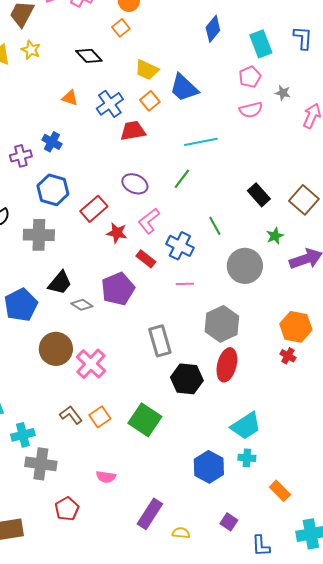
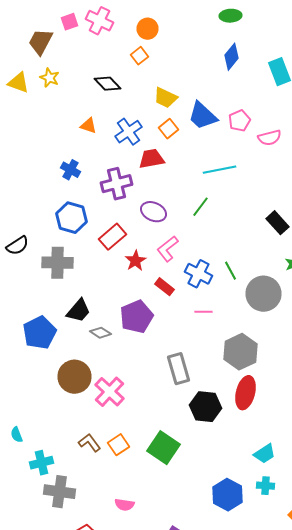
pink pentagon: (250, 77) -> (240, 121), moved
purple cross: (21, 156) -> (116, 184), moved, size x1.4
green line: (215, 226) -> (230, 271), moved
red star: (117, 233) -> (136, 261), turned 30
cyan trapezoid: (246, 426) -> (264, 454), size x0.7

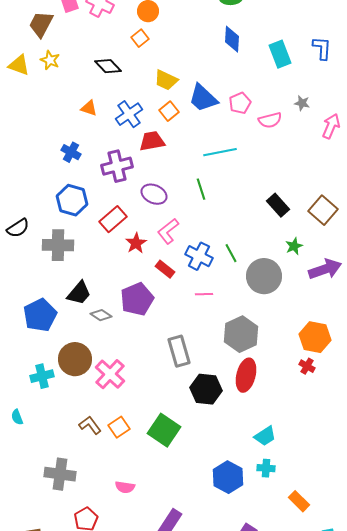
blue diamond: (232, 57) -> (232, 39), turned -36
green line: (200, 207) -> (201, 189), turned -55
cyan cross: (42, 463) -> (42, 376), moved

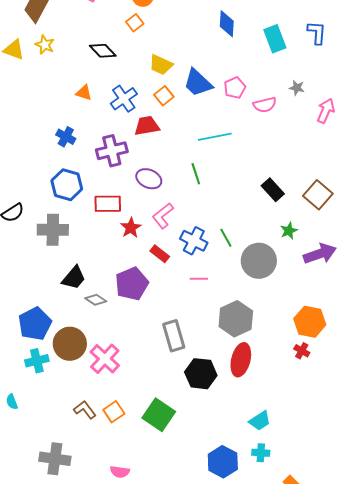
red rectangle: (113, 219) -> (108, 204), turned 40
blue pentagon: (40, 315) -> (35, 324), moved

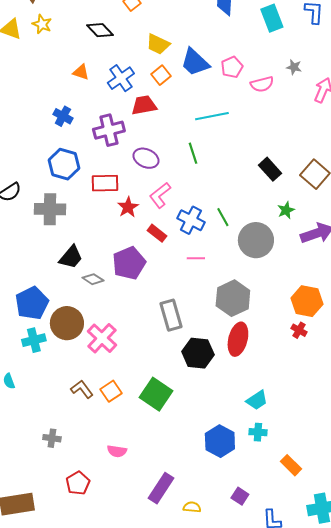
gray cross: (55, 459) -> (52, 438), size x0.6

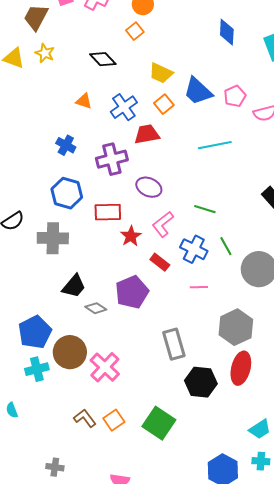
green line: (193, 153) -> (205, 209), moved, turned -55

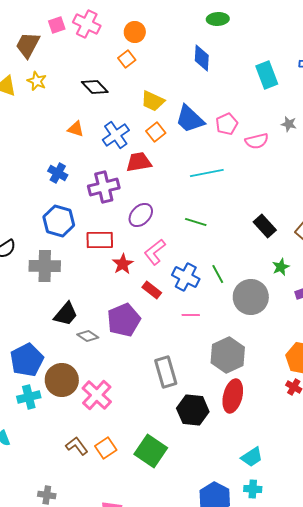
blue diamond: (227, 32) -> (202, 58), moved
purple ellipse: (149, 187) -> (141, 215), turned -70
green line: (205, 209) -> (196, 222), moved

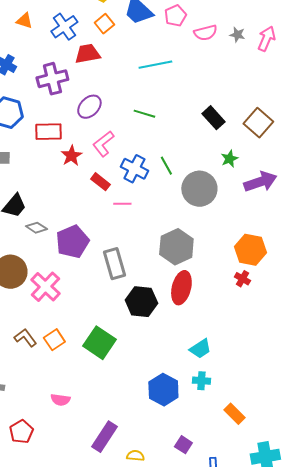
gray star: (289, 124) -> (237, 35), moved
pink line: (191, 315) -> (122, 204), moved
purple pentagon: (124, 320) -> (72, 242), moved

